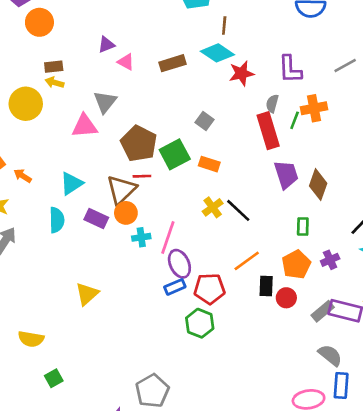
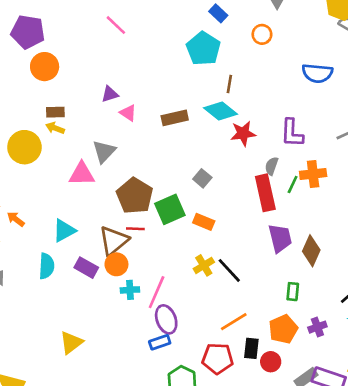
red pentagon: (209, 289) -> (218, 358), moved

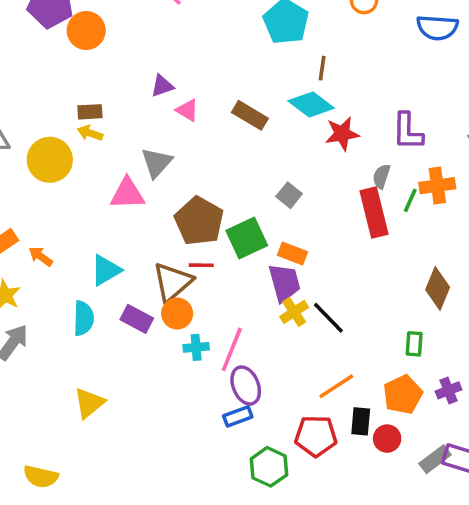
orange circle: (45, 67) -> (86, 30), moved
blue semicircle: (317, 73) -> (437, 28), moved
brown rectangle: (175, 118) -> (250, 115), turned 45
purple trapezoid: (280, 238) -> (284, 283), moved
yellow triangle: (71, 343) -> (89, 403), moved

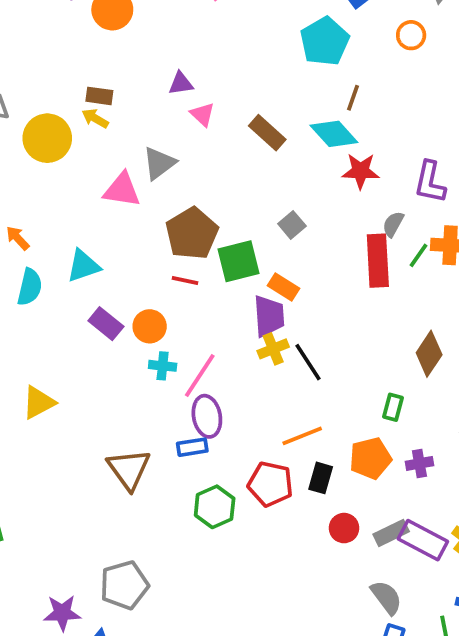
brown triangle: (173, 282) -> (129, 469), moved, turned -36
cyan semicircle: (83, 318) -> (30, 287), moved
red circle: (387, 439) -> (344, 528), moved

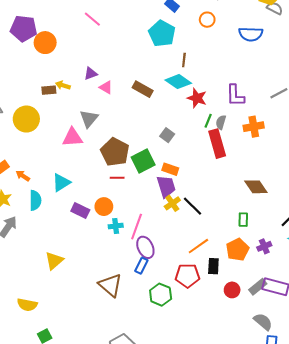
yellow arrow: (95, 118) -> (63, 85), moved
red star: (361, 171) -> (197, 98), turned 30
green line: (418, 255) -> (208, 121), moved
brown diamond: (429, 354) -> (256, 187), turned -55
blue rectangle: (192, 447) -> (141, 266), turned -42

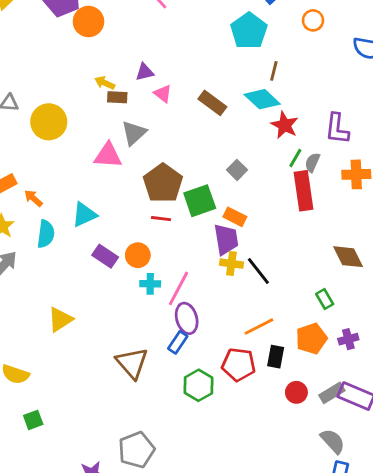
brown rectangle: (49, 90) -> (117, 97), moved
yellow cross: (172, 203) -> (231, 264), turned 35
green rectangle: (243, 220) -> (325, 299), turned -40

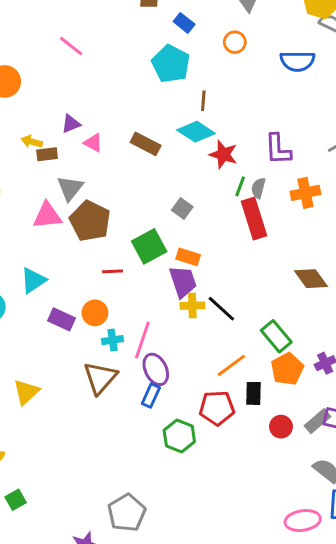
brown pentagon: (163, 183) -> (90, 221), moved
green rectangle: (325, 299) -> (276, 336), moved, size x1.5
brown triangle: (132, 363) -> (100, 378), moved, turned 32

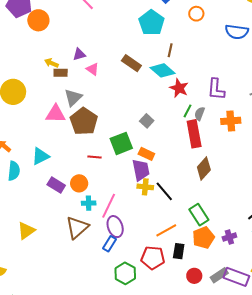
brown rectangle: (146, 144) -> (131, 63), moved
brown diamond: (311, 279) -> (204, 169), moved, turned 70

